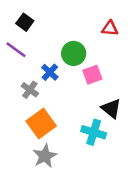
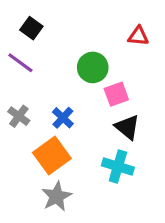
blue cross: (50, 72) -> (63, 118), moved
gray cross: (30, 90) -> (19, 116), moved
black triangle: (111, 108) -> (127, 127), moved

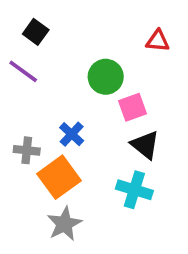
gray cross: (19, 116) -> (27, 150), moved, turned -30

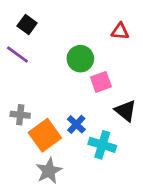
blue cross: (72, 134) -> (76, 124), moved
black triangle: (145, 145) -> (126, 111), moved

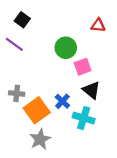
black triangle: (126, 111) -> (91, 90), moved

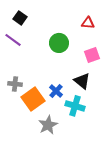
pink square: (83, 67) -> (92, 55), moved
gray star: (40, 139) -> (48, 125), moved

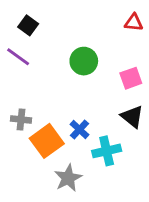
red triangle: (88, 23) -> (134, 23), moved
black triangle: (82, 81) -> (132, 117), moved
cyan cross: (75, 106) -> (107, 151), turned -30

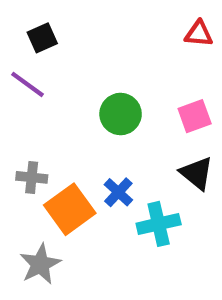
black square: (28, 25) -> (42, 38), turned 30
green circle: (84, 61) -> (121, 114), moved
gray star: (68, 178) -> (40, 264), moved

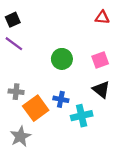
black square: (42, 38) -> (13, 20), moved
blue cross: (118, 192) -> (61, 99), turned -32

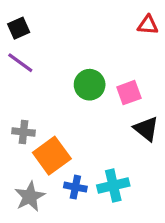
pink square: (100, 60) -> (129, 93), moved
blue cross: (61, 99) -> (75, 187), moved
cyan cross: (82, 116) -> (113, 185), moved

